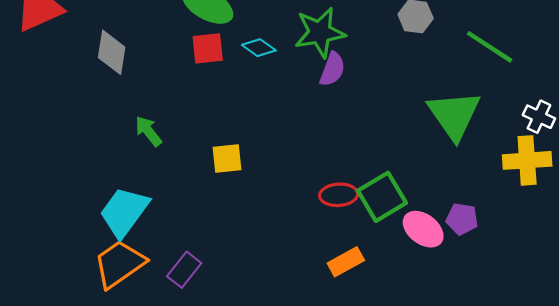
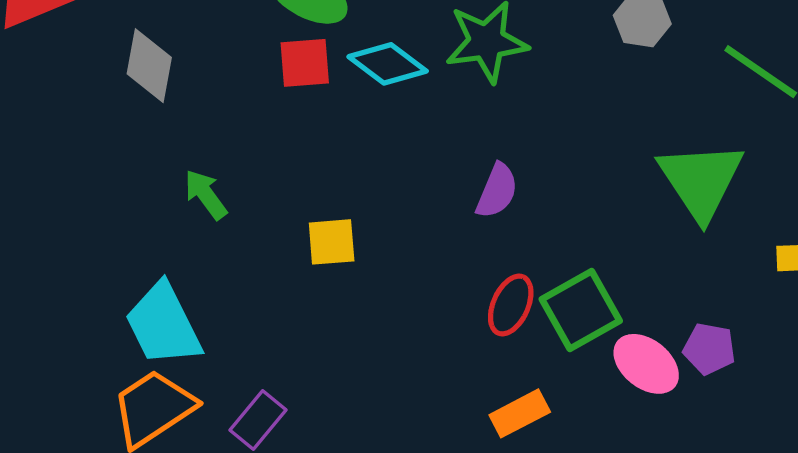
cyan diamond: (259, 48) -> (388, 64), size x1.4
purple semicircle: (332, 69) -> (497, 191), moved
red ellipse: (339, 195) -> (511, 305), turned -63
cyan trapezoid: (124, 212) -> (163, 324), turned -64

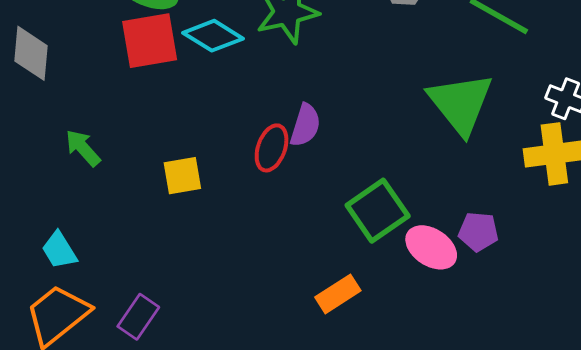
red square: (305, 63) -> (150, 41), size x1.4
red ellipse: (511, 305) -> (272, 148), moved
cyan trapezoid: (163, 324) -> (59, 250), size x0.6

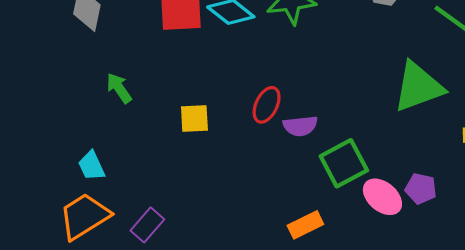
green triangle: (460, 103) -> (418, 87), turned 42
purple semicircle: (305, 125) -> (300, 126), moved, turned 60

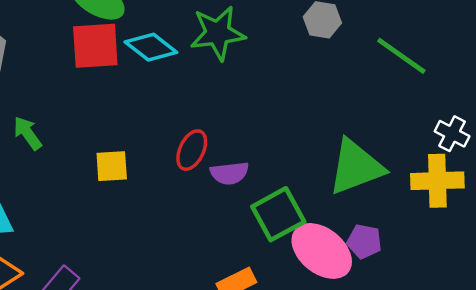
green triangle: (418, 87) -> (356, 167), moved
pink ellipse: (382, 197) -> (322, 251), size x1.4

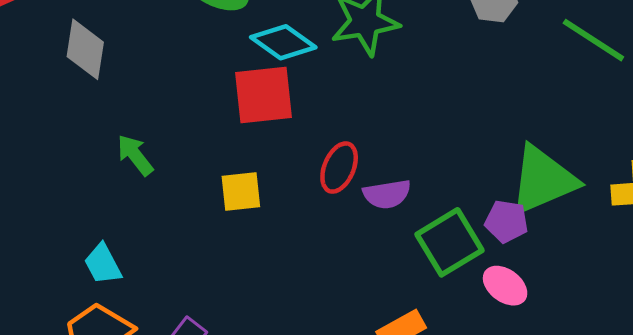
red square: (95, 46) -> (264, 95), moved
purple pentagon: (364, 241) -> (507, 221), moved
pink ellipse: (322, 251) -> (505, 286), size x0.6

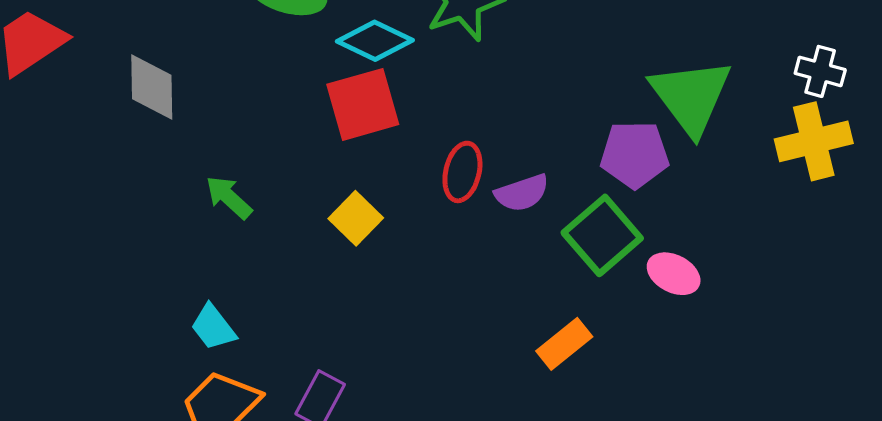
green triangle: (543, 180) -> (691, 96), moved, turned -34
yellow square: (241, 192) -> (356, 218), turned -30
purple pentagon: (507, 221) -> (634, 154), moved, size x1.4

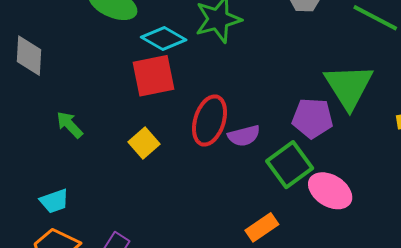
red ellipse: (462, 172) -> (210, 121), size x1.4
pink ellipse: (674, 274) -> (330, 191), size x1.4
cyan trapezoid: (213, 327) -> (54, 201), turned -76

